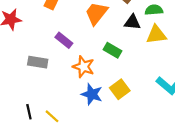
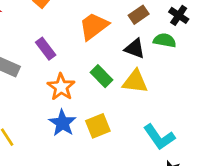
yellow triangle: (156, 35) -> (135, 82), moved

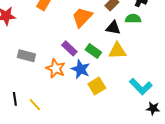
purple rectangle: (46, 49) -> (69, 48), moved
orange star: (61, 87) -> (56, 68), moved
blue star: (62, 123) -> (81, 69), moved

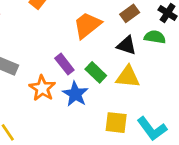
yellow square: (97, 86) -> (116, 123), moved, turned 30

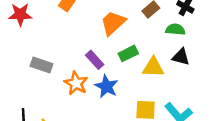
black triangle: (127, 45) -> (181, 57), moved
green rectangle: (96, 72) -> (128, 53), moved, turned -66

